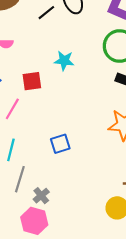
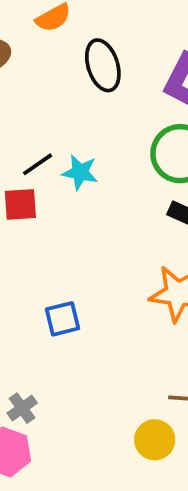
black line: (46, 13) -> (38, 164), moved

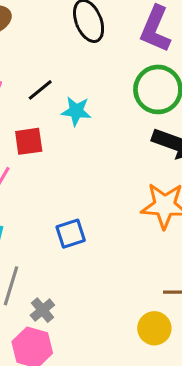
black line: (38, 164) -> (40, 90), moved

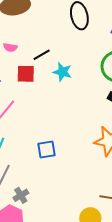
red square: (29, 141) -> (26, 74), moved

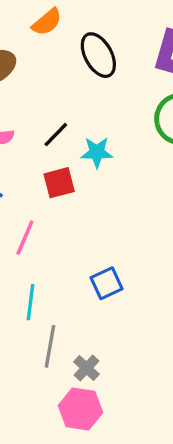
red square: (26, 74) -> (59, 183), moved

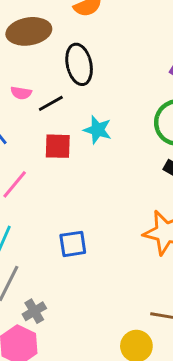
black ellipse: (98, 55) -> (79, 64), moved
black line: (56, 135) -> (51, 103), moved

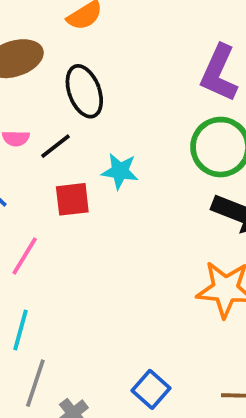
blue square: (73, 244) -> (151, 389), moved, turned -32

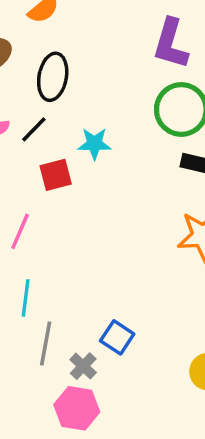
black ellipse: (84, 91) -> (53, 77), turned 39
blue square: (151, 389) -> (117, 337), moved

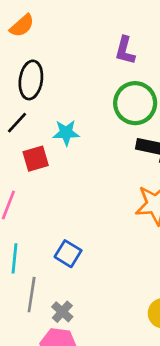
purple L-shape: (171, 44) -> (125, 50), size x0.7
blue square: (117, 337) -> (68, 254), moved

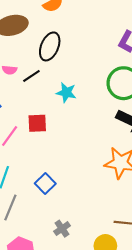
red square: (36, 159) -> (37, 123), moved
gray cross: (62, 312) -> (62, 229), moved

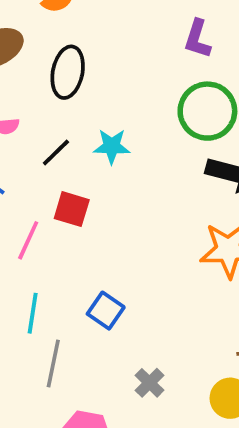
black line: (31, 76) -> (56, 153), moved
red square: (37, 123) -> (72, 209), turned 30

